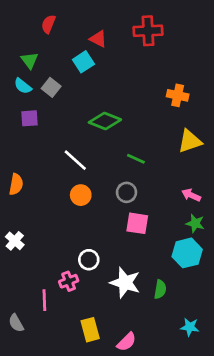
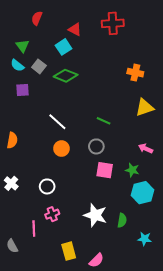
green diamond: (105, 121) -> (66, 76), moved
green star: (195, 223) -> (132, 170), moved
white circle: (89, 260) -> (47, 186), moved
cyan star: (190, 327) -> (145, 239), moved

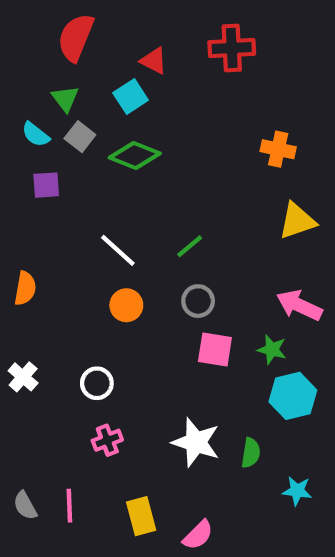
red semicircle: (37, 18) -> (76, 37), size x1.6
green triangle: (22, 46) -> (65, 99), moved
green line: (104, 121) -> (190, 246), moved, turned -64
pink arrow: (146, 149) -> (299, 305), size x1.5
pink line: (34, 229) -> (69, 506), moved

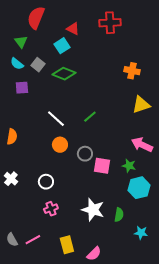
green triangle: (65, 99) -> (21, 42), moved
gray circle: (198, 301) -> (85, 154), moved
pink line: (69, 506) -> (33, 240), turned 63

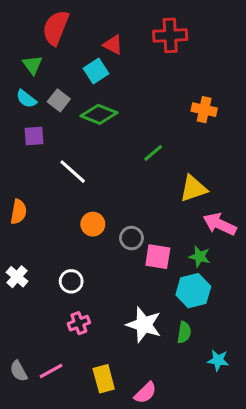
yellow triangle: (141, 105) -> (193, 189), moved
green line: (90, 117) -> (153, 153), moved
white line: (56, 119) -> (73, 172), moved
cyan hexagon: (139, 188) -> (193, 291), moved

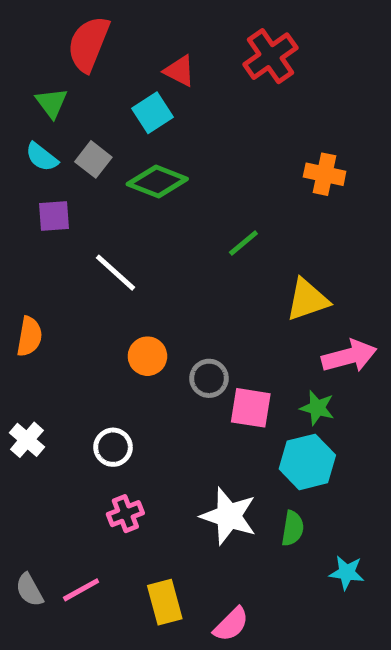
red cross: (170, 35) -> (270, 56), turned -32
pink arrow: (220, 224) -> (349, 356), turned 140

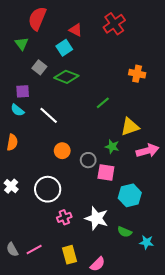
cyan semicircle: (42, 157) -> (17, 110), moved
green star: (317, 408) -> (112, 147), moved
white circle: (113, 447) -> (48, 189), size x1.6
pink cross: (125, 514) -> (64, 217), moved
green semicircle: (293, 528) -> (125, 232), moved, turned 104

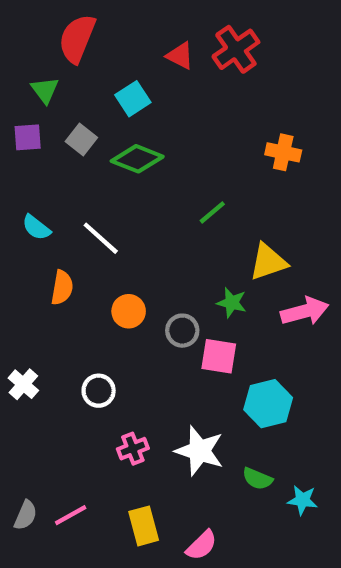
red triangle: (76, 30) -> (180, 56), moved
purple square: (23, 91) -> (28, 137), moved
orange semicircle: (12, 142) -> (62, 288), moved
white circle: (48, 189) -> (99, 391), size x0.6
gray semicircle: (12, 250) -> (26, 515), turned -128

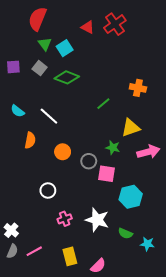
green triangle: (45, 90) -> (45, 44), moved
orange cross: (283, 152) -> (138, 88), moved
white cross: (23, 384) -> (11, 230), moved

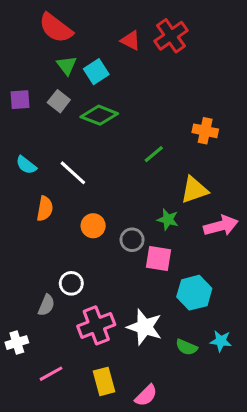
red semicircle: (37, 19) -> (56, 28), turned -75
pink cross: (65, 219) -> (96, 325), size x1.6
white cross: (11, 230) -> (17, 343), turned 32
cyan star: (147, 244) -> (221, 341), moved
gray semicircle: (12, 251) -> (46, 305), moved

